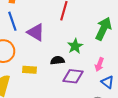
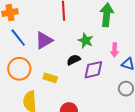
purple triangle: (36, 32) -> (44, 40), turned -42
yellow rectangle: (29, 70) -> (50, 78), turned 32

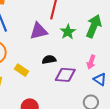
purple triangle: (44, 40) -> (39, 31), moved
green star: (86, 41) -> (68, 32), moved

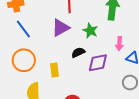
green star: (68, 32) -> (90, 31), moved
yellow rectangle: (21, 70) -> (54, 70), turned 64

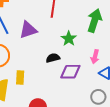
purple triangle: (61, 28) -> (28, 30), moved
yellow rectangle: (54, 70) -> (20, 78), moved

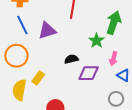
green star: (69, 39) -> (97, 41), moved
yellow rectangle: (20, 78) -> (38, 78), turned 32

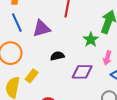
black semicircle: (71, 59) -> (57, 56), moved

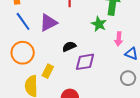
purple diamond: (82, 72) -> (85, 62), moved

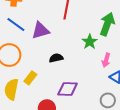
blue line: (23, 21) -> (16, 24), turned -30
purple diamond: (85, 62) -> (68, 89), moved

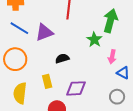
yellow rectangle: (30, 78) -> (47, 81), moved, turned -48

